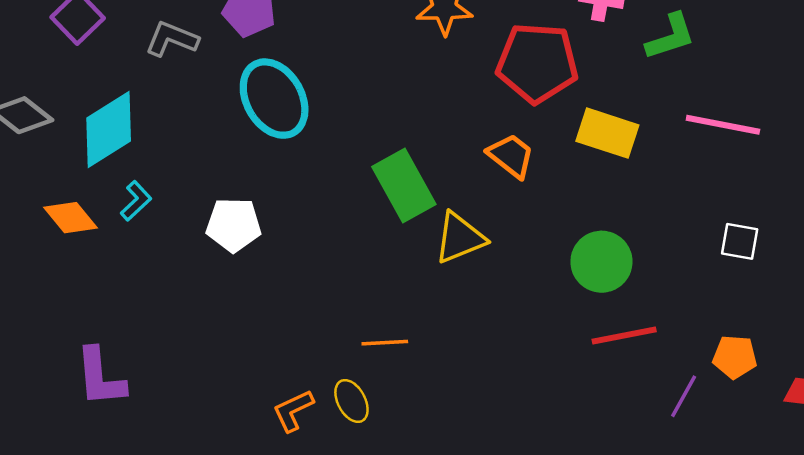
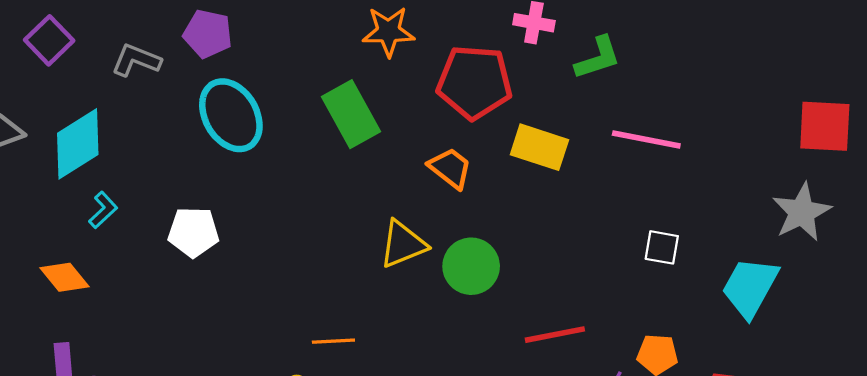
green rectangle: (404, 185) -> (351, 114), moved
orange diamond: (70, 218) -> (65, 277), moved
green circle: (601, 262) -> (471, 266), moved

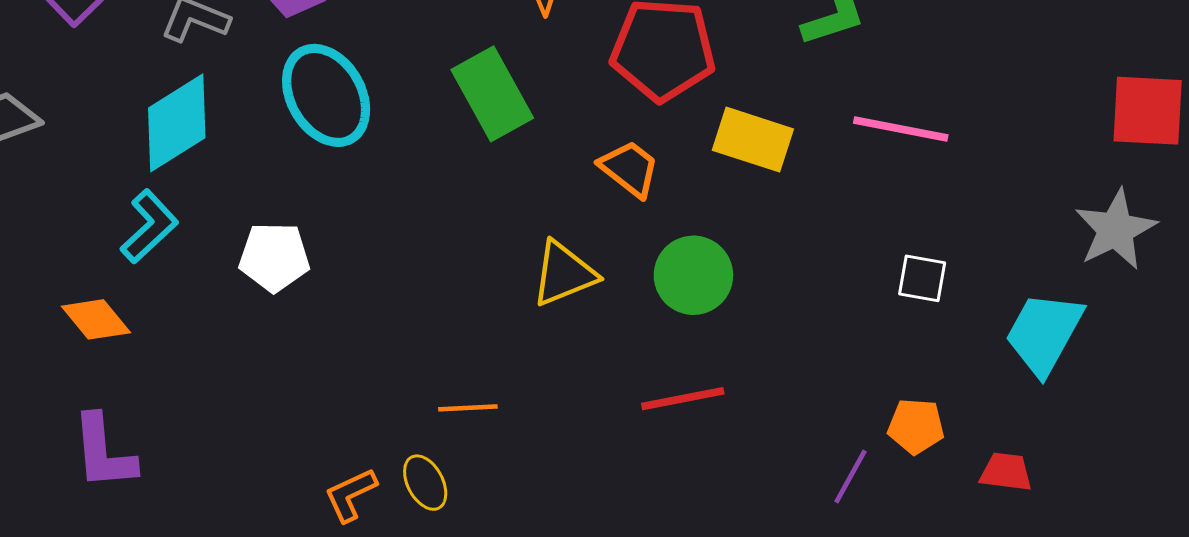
cyan diamond: (78, 144) -> (177, 123), moved
cyan L-shape: (103, 210) -> (149, 226), size x1.4
green circle: (471, 266) -> (693, 275), moved
red line: (555, 335) -> (683, 399), moved

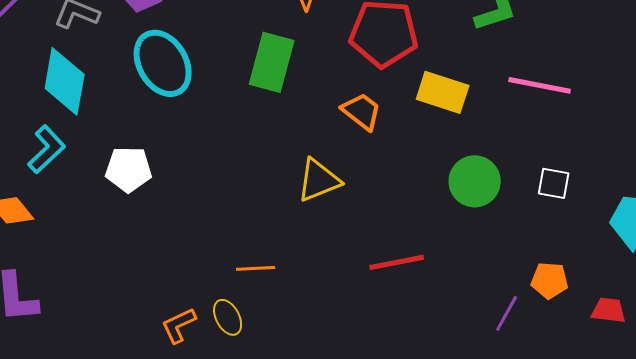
green rectangle: (492, 94) -> (272, 62), turned 44
cyan diamond: (177, 123) -> (65, 81), turned -48
green circle: (693, 275) -> (475, 181), moved

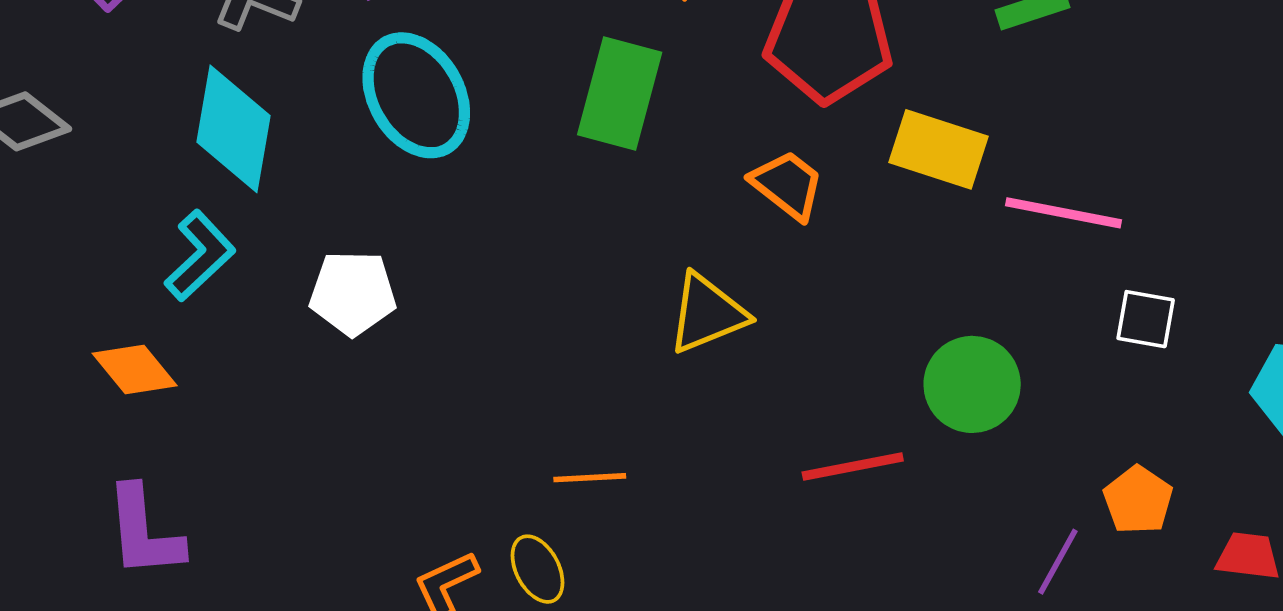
pink line: (540, 85) -> (1063, 213), moved
green circle: (475, 181) -> (972, 384), moved
orange pentagon: (550, 280) -> (1138, 500), turned 30

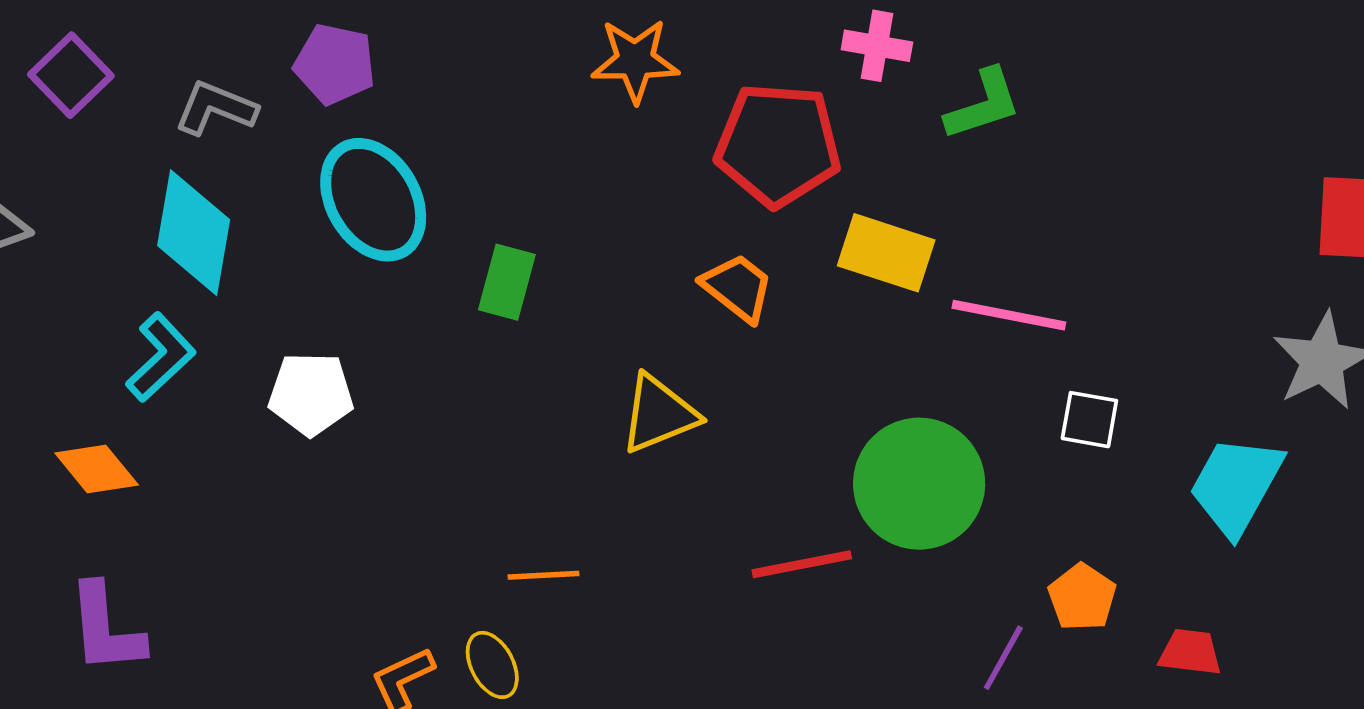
green rectangle: (620, 93) -> (507, 282), moved, size x0.7
green circle: (972, 384) -> (919, 484), size x1.4

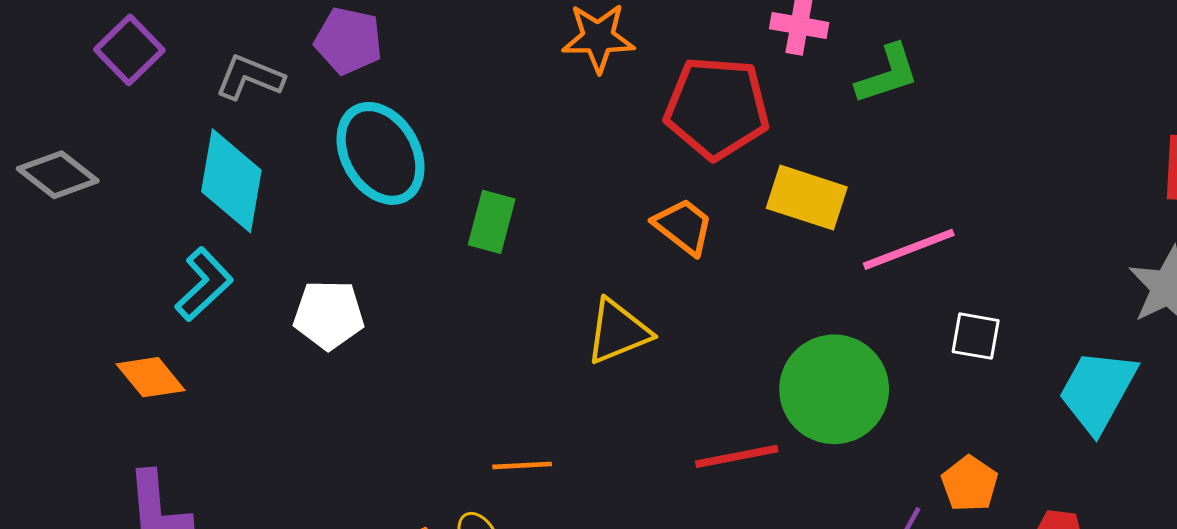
pink line: (1009, 315) -> (909, 249), turned -32

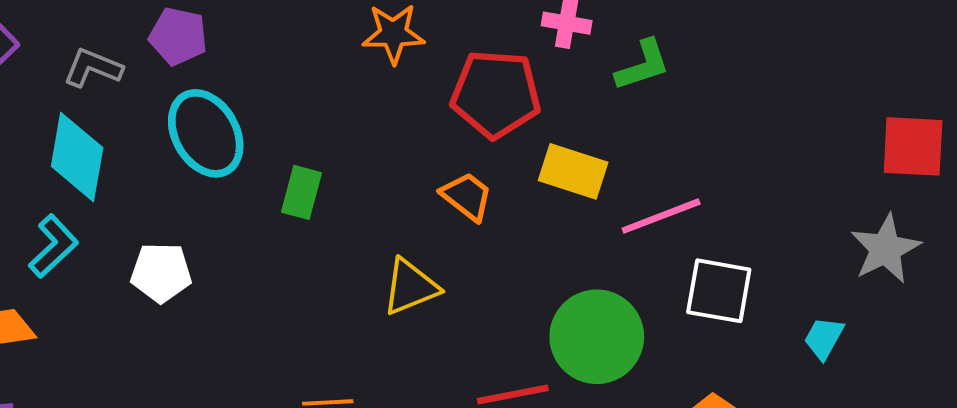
white square: (976, 336) -> (719, 291), size x1.6
cyan trapezoid: (1097, 391) -> (824, 338), size x0.6

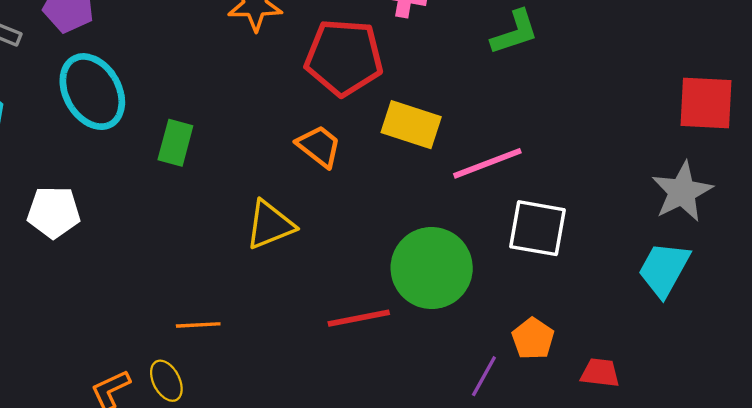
green L-shape: (643, 65) -> (515, 32), moved
cyan trapezoid: (824, 338) -> (664, 269), moved, size x1.5

